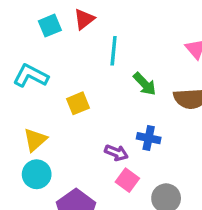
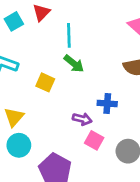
green arrow: (145, 84) -> (74, 64), moved
yellow square: (78, 103) -> (45, 82), turned -36

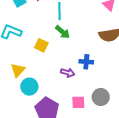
pink square: (94, 140) -> (78, 102), moved, turned -32
cyan circle: (19, 145) -> (29, 87), moved

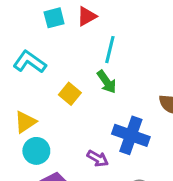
blue cross: (86, 62) -> (131, 135), size x1.6
purple arrow: (68, 73) -> (98, 158), moved

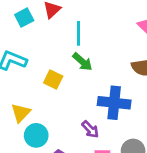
purple arrow: (98, 158) -> (90, 129), turned 30

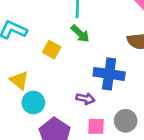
yellow triangle: (21, 113) -> (19, 80), turned -36
purple arrow: (90, 129) -> (85, 99), turned -36

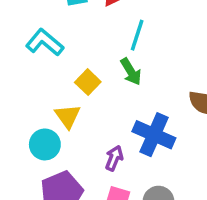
yellow triangle: (19, 80) -> (68, 116), moved
purple arrow: (85, 99) -> (114, 158), turned -96

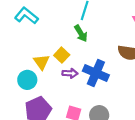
yellow square: (88, 82) -> (62, 55), moved
purple arrow: (114, 158) -> (70, 73), moved, turned 72

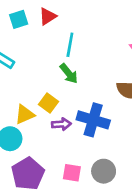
yellow triangle: (41, 62) -> (25, 115), turned 49

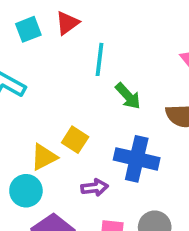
green arrow: (69, 74) -> (128, 96), moved
purple arrow: (61, 124) -> (95, 188), moved

